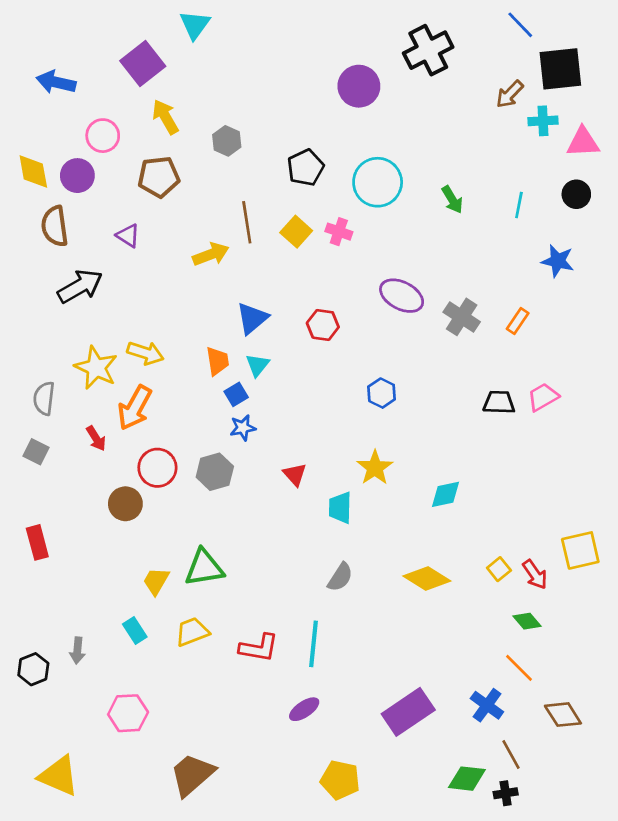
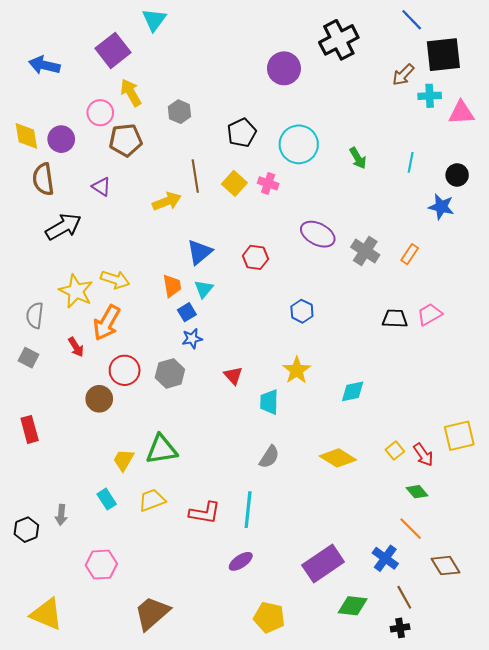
pink circle: (103, 136) -> (100, 113), moved
black circle: (576, 194) -> (457, 175), moved
green diamond: (467, 779) -> (353, 606), moved

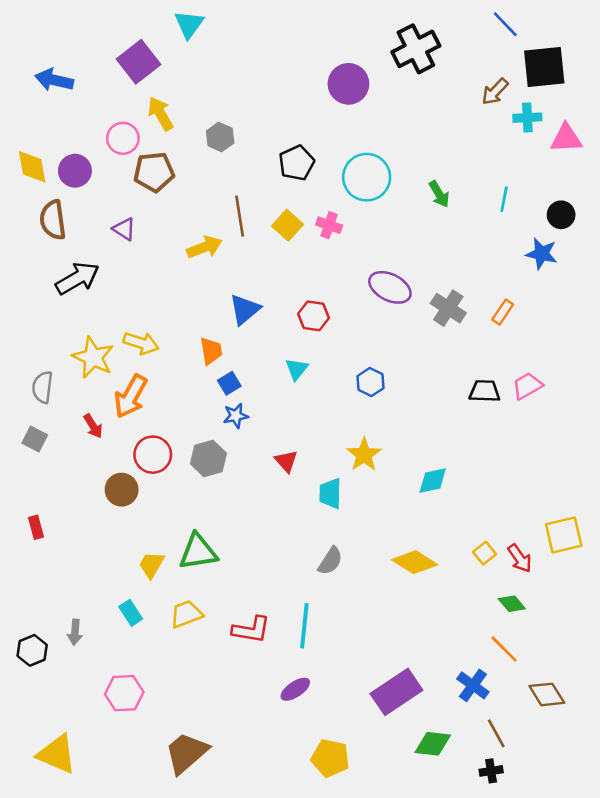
cyan triangle: (204, 289) -> (297, 369), moved
red rectangle: (30, 429) -> (36, 527), size x0.7

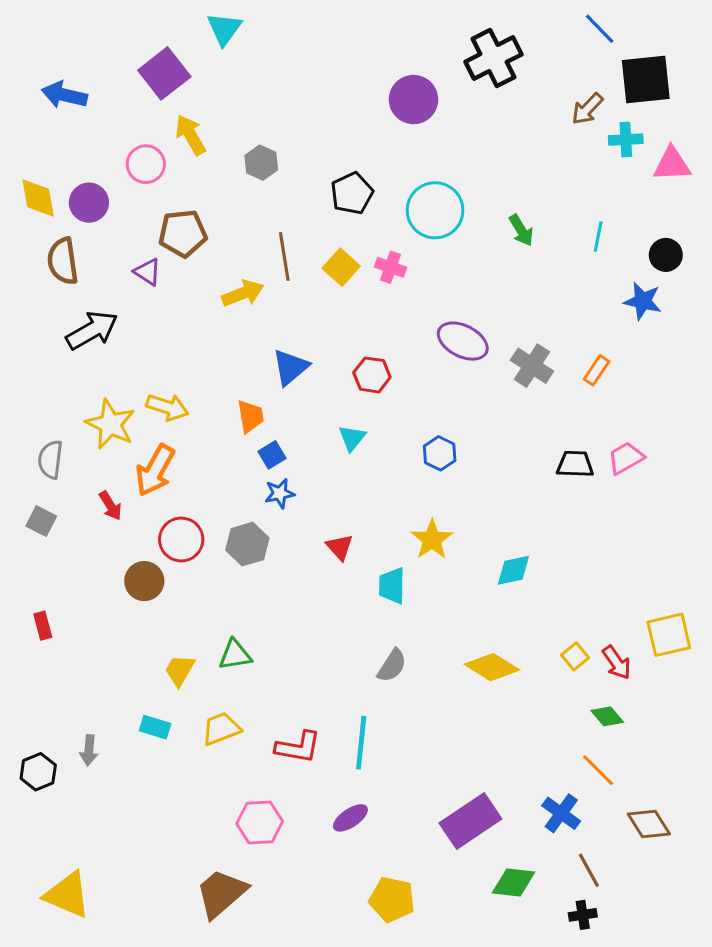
brown pentagon: (154, 172) -> (183, 233), moved
green triangle: (198, 552) -> (235, 655), size x0.7
cyan rectangle: (131, 613) -> (155, 727), turned -40
pink hexagon: (124, 693) -> (260, 823), moved

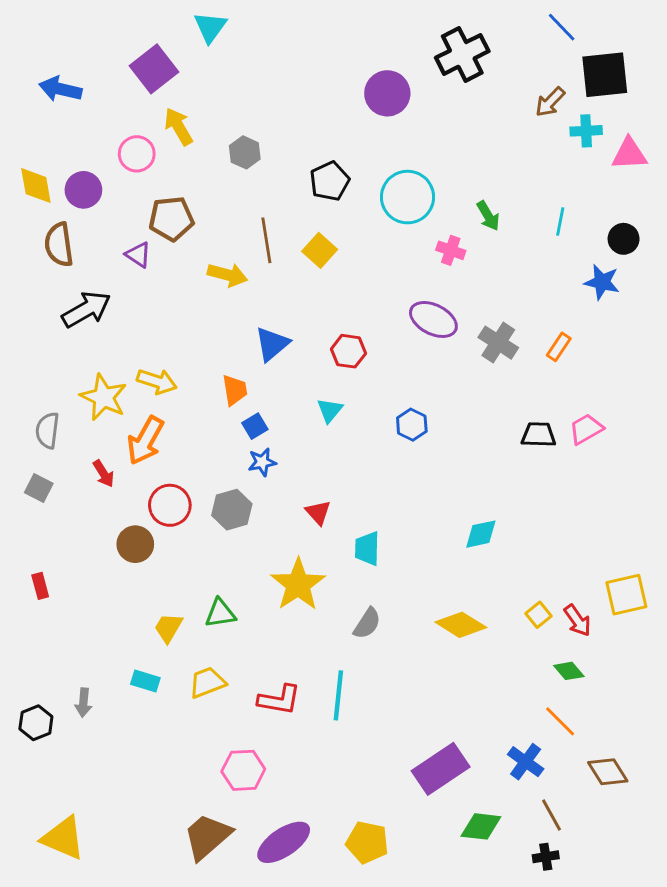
pink cross: (390, 267) -> (451, 250), moved
yellow arrow: (243, 293) -> (227, 275), turned 36
yellow star: (432, 539) -> (298, 585), moved, size x1.4
purple ellipse: (350, 818) -> (284, 842), moved, size x1.6

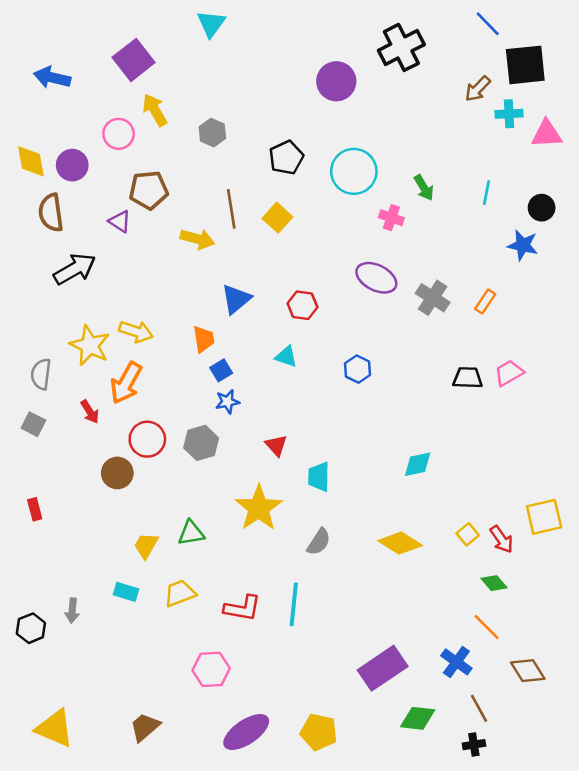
cyan triangle: (210, 27) -> (211, 24), moved
cyan triangle: (330, 410) -> (286, 357), turned -50
brown trapezoid: (207, 837) -> (145, 727), moved, size x0.7

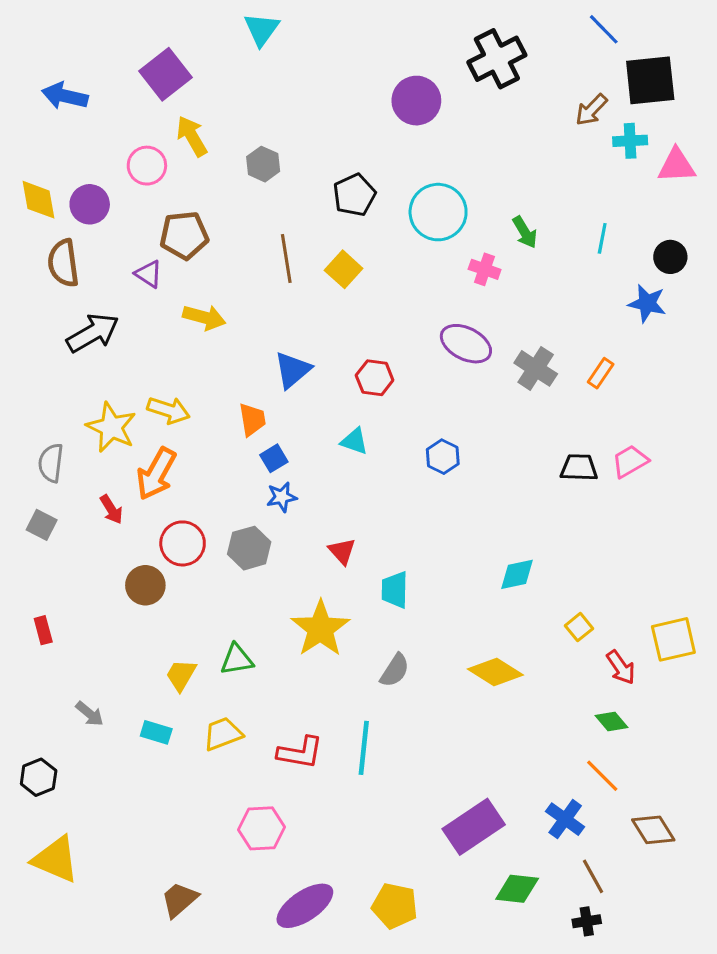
yellow arrow: (197, 239) -> (204, 317), moved
yellow square: (468, 534) -> (579, 627), moved
gray arrow: (72, 611) -> (90, 714), moved, turned -55
yellow triangle: (55, 728) -> (56, 859), moved

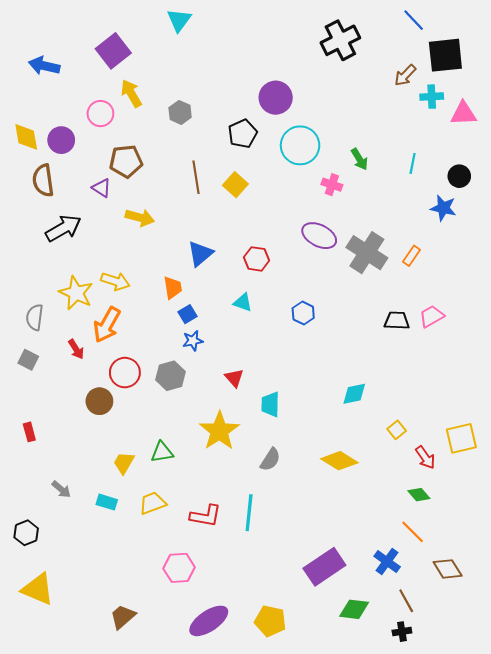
purple circle: (416, 101) -> (276, 98), moved
gray cross: (536, 368) -> (367, 253), size x1.4

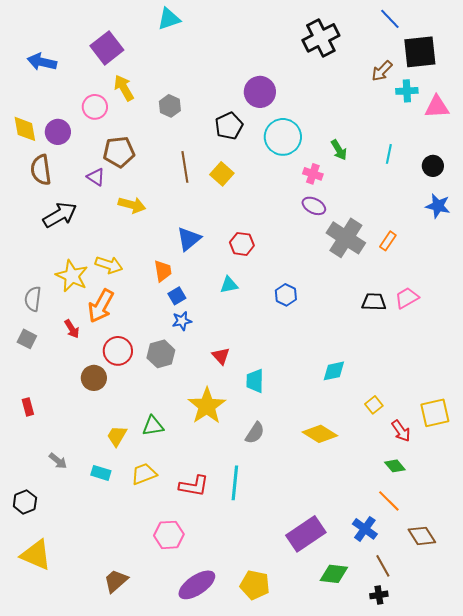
cyan triangle: (179, 20) -> (169, 19), turned 35
blue star: (443, 208) -> (438, 206), moved
purple ellipse: (319, 236) -> (314, 206), moved, size x0.7
cyan triangle: (243, 302) -> (229, 285), turned -30

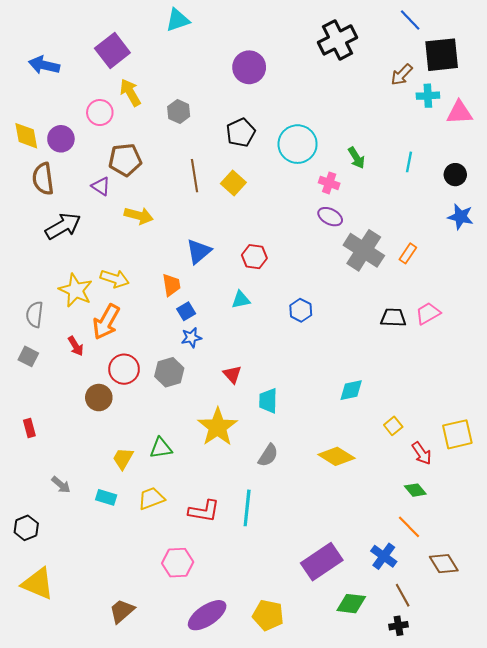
purple circle: (260, 92) -> (249, 67), moved

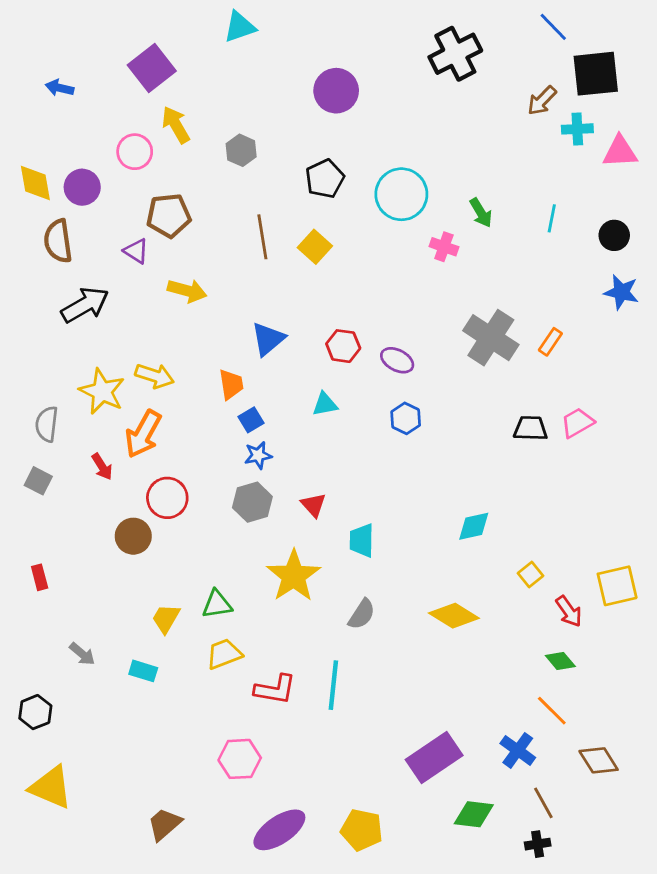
blue arrow: (44, 65) -> (59, 88), size x0.7
purple ellipse: (330, 217) -> (397, 360), moved
gray hexagon: (169, 372) -> (252, 502), moved
yellow trapezoid: (151, 498) -> (224, 654), moved

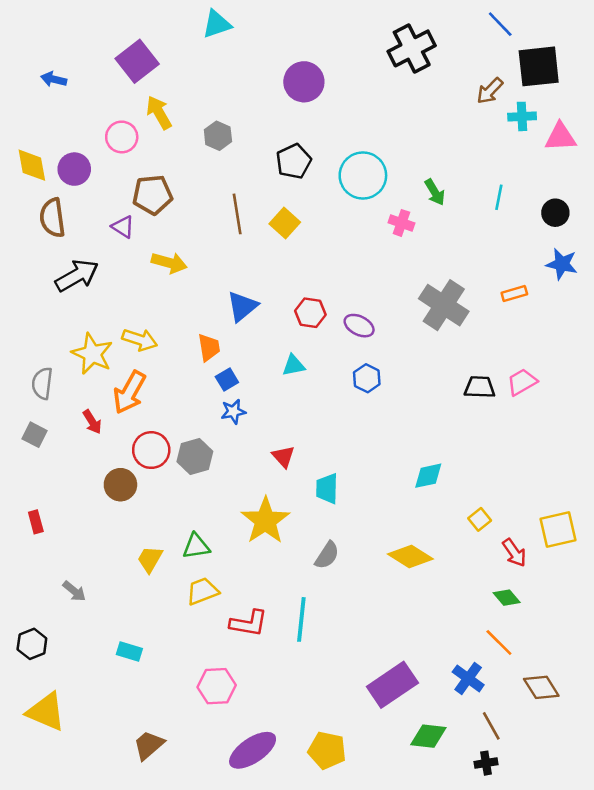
orange rectangle: (550, 342) -> (514, 294), moved, turned 40
gray hexagon: (252, 502) -> (195, 456), moved
cyan rectangle: (143, 671) -> (129, 651), moved

